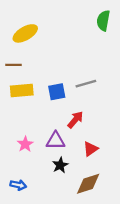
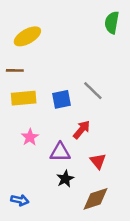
gray line: (86, 84) -> (93, 91), turned 60
pink star: (25, 144) -> (30, 137), moved
red triangle: (91, 149) -> (98, 161), turned -35

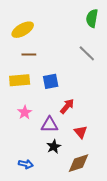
brown line: (15, 70) -> (29, 54), moved
gray line: (93, 91) -> (87, 53), moved
blue arrow: (20, 200) -> (26, 164), moved

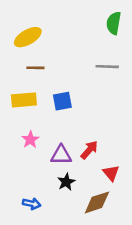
gray line: (87, 53) -> (107, 67), turned -42
red arrow: (67, 106) -> (89, 150), moved
red triangle: (81, 132) -> (111, 173), moved

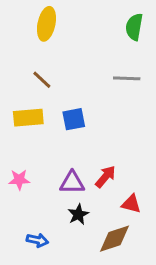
yellow ellipse: (28, 37) -> (46, 24), moved, turned -48
brown line: (35, 68) -> (42, 80), turned 42
pink star: (30, 140) -> (19, 180), moved, turned 30
red triangle: (111, 173) -> (131, 204), turned -36

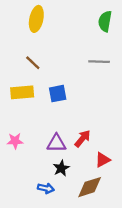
red triangle: (131, 204) -> (103, 160), turned -42
blue arrow: (37, 240) -> (46, 188), moved

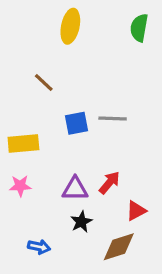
yellow ellipse: (36, 19) -> (70, 26), moved
gray line: (99, 62) -> (113, 118), moved
yellow rectangle: (22, 92) -> (23, 144), moved
blue arrow: (46, 188) -> (39, 247), moved

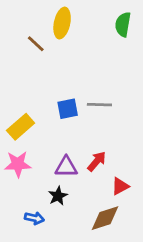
brown line: (44, 83) -> (36, 44), moved
yellow rectangle: (23, 144) -> (21, 127), turned -36
pink star: (20, 186) -> (18, 164), size x1.4
black star: (81, 222) -> (58, 196), moved

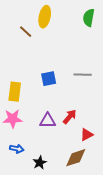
gray line: (99, 105) -> (83, 75), moved
yellow rectangle: (21, 127) -> (15, 92), turned -42
black star: (58, 196) -> (40, 163), moved
blue arrow: (34, 218) -> (17, 149), moved

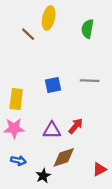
green semicircle: (89, 18) -> (88, 29), moved
red triangle: (87, 135) -> (99, 169), moved
brown diamond: (76, 158) -> (64, 157), moved

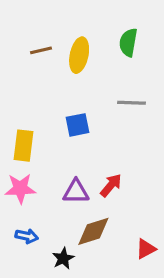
yellow ellipse: (49, 18) -> (79, 55), moved
brown line: (28, 34) -> (41, 50), turned -56
gray line: (90, 81) -> (131, 103), moved

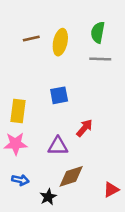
gray line: (131, 103) -> (100, 59), moved
red arrow: (111, 185) -> (84, 128), moved

